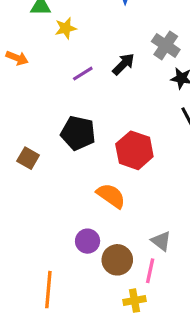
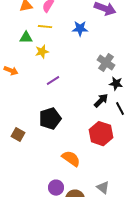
black arrow: (124, 64) -> (101, 101), moved
black pentagon: (78, 133) -> (50, 119), turned -30
red hexagon: (134, 150) -> (101, 134), moved

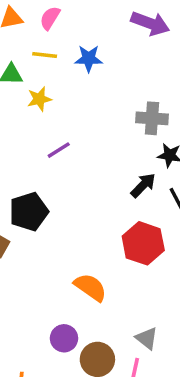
blue star: (80, 29) -> (89, 59), moved
gray cross: (106, 63) -> (152, 118), turned -30
black pentagon: (50, 119) -> (29, 212), moved

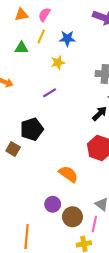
yellow line: (45, 55) -> (41, 36), turned -72
yellow star: (39, 99) -> (58, 63), moved

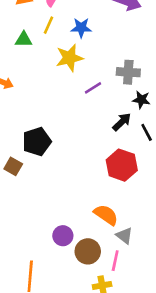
yellow star: (58, 63) -> (69, 58), size x1.5
purple line: (50, 93) -> (93, 88), moved
orange semicircle: (68, 174) -> (106, 215), moved

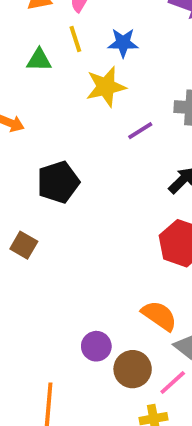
yellow line: (48, 25) -> (75, 39), turned -42
black pentagon: (37, 142) -> (58, 182), moved
pink line: (115, 261) -> (173, 382), turned 36

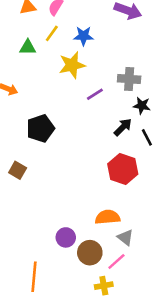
yellow line: (75, 39) -> (52, 33), turned 54
orange semicircle: (159, 316) -> (108, 217), turned -40

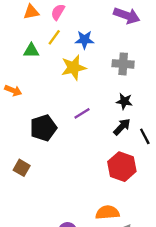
gray cross: (129, 79) -> (123, 64), moved
purple line: (95, 94) -> (82, 113), moved
black star: (142, 106) -> (124, 101), moved

